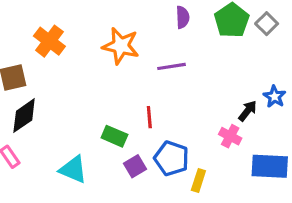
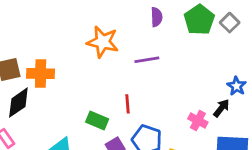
orange cross: (49, 41) -> (41, 74), moved, turned -36
black arrow: (248, 111) -> (221, 108), moved

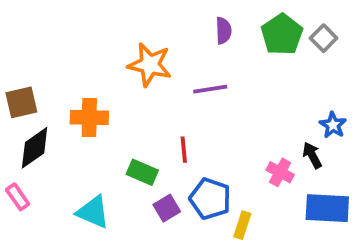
orange cross: (41, 74) -> (89, 118), moved
black arrow: (221, 108) -> (312, 155), turned -66

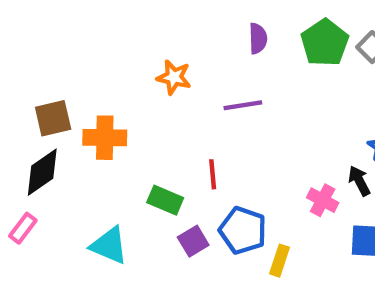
orange star: (150, 65) -> (174, 77), size x0.7
brown square: (21, 102) -> (53, 118), moved
pink rectangle: (18, 197) -> (23, 228), turned 72

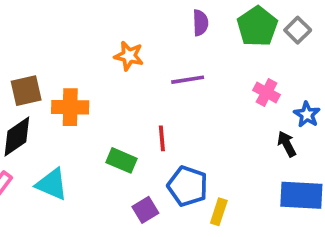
pink cross: (323, 200) -> (267, 92), moved
purple square: (193, 241) -> (145, 210), moved
cyan triangle: (109, 245) -> (52, 184), moved

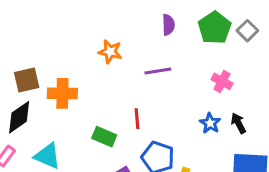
blue star: (307, 115) -> (210, 123), moved

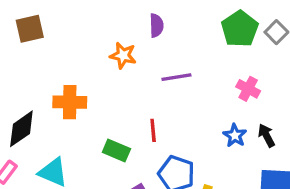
purple semicircle: (168, 25) -> (156, 25), moved
brown square: (27, 80) -> (30, 29), moved

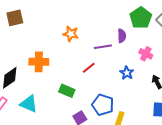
purple semicircle: (156, 25) -> (122, 36), moved
red line: (153, 130) -> (89, 68), moved, turned 56
blue star: (235, 135) -> (127, 73), moved

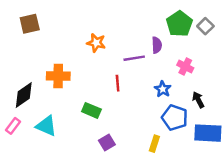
red line: (89, 68) -> (118, 83), turned -56
blue pentagon: (103, 105) -> (175, 118), moved

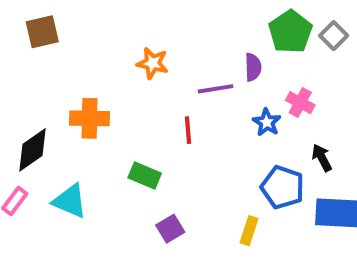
blue star: (163, 89) -> (267, 122), moved

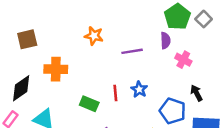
brown square: (42, 32) -> (27, 39), moved
purple semicircle: (253, 67) -> (165, 41), moved
blue star: (267, 122) -> (139, 89), moved
red line: (188, 130) -> (115, 93), moved

